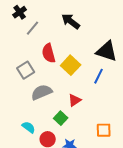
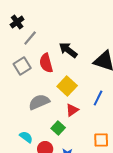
black arrow: (71, 21) -> (68, 50), moved
yellow square: (71, 65) -> (67, 86), moved
gray square: (26, 70) -> (22, 66), moved
blue line: (99, 76) -> (98, 98), moved

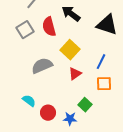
green square: (58, 128) -> (85, 105), moved
orange square: (101, 140) -> (104, 84), moved

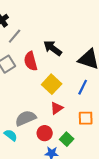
blue line: (101, 62) -> (83, 87), moved
gray semicircle: (42, 66) -> (26, 118), moved
red circle: (48, 113) -> (45, 133), moved

